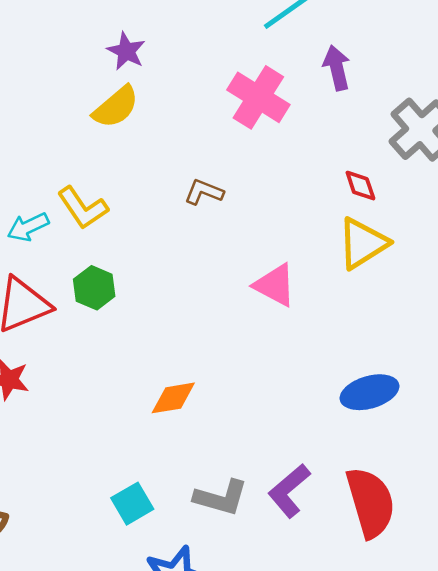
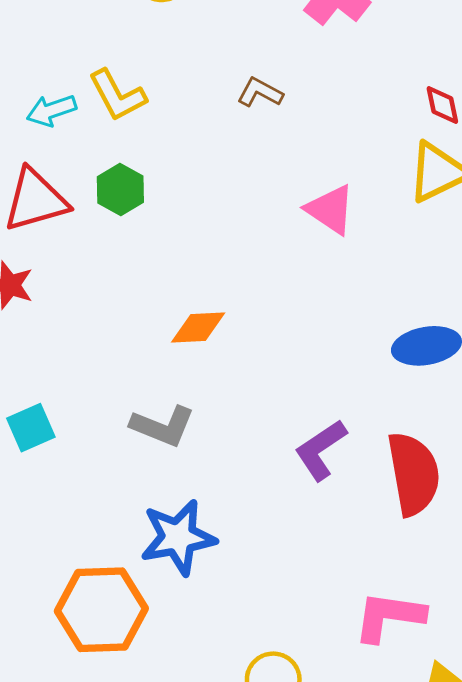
gray L-shape: (221, 498) -> (163, 426), moved
cyan square: (132, 504) -> (31, 428), moved

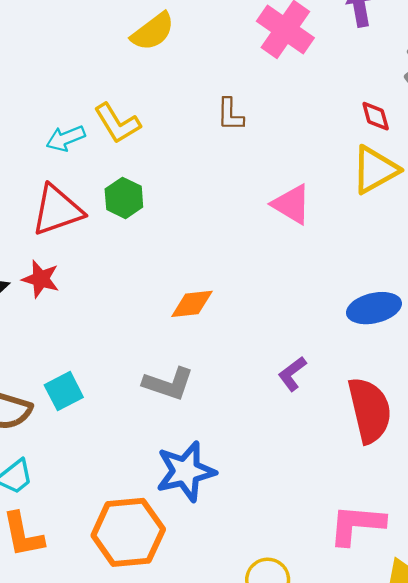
brown L-shape: (260, 92) -> (230, 115), turned -114
purple L-shape: (321, 450) -> (292, 374), moved, size x0.7

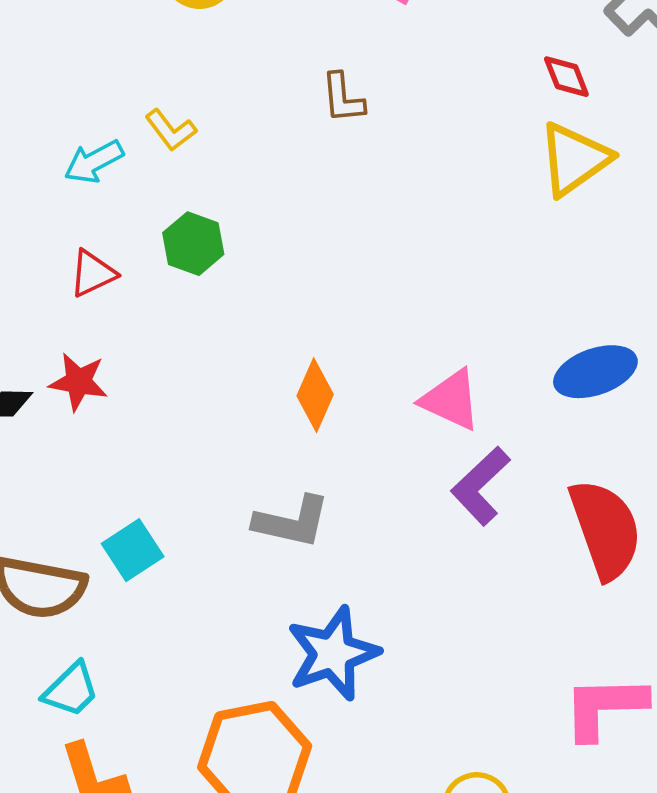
yellow L-shape: (117, 123) -> (171, 130), size x0.7
pink triangle: (291, 204) -> (451, 400), moved
red triangle: (57, 210) -> (93, 273), size x0.6
orange diamond: (192, 304) -> (315, 395), turned -54
purple L-shape: (292, 374) -> (481, 486), size x1.4

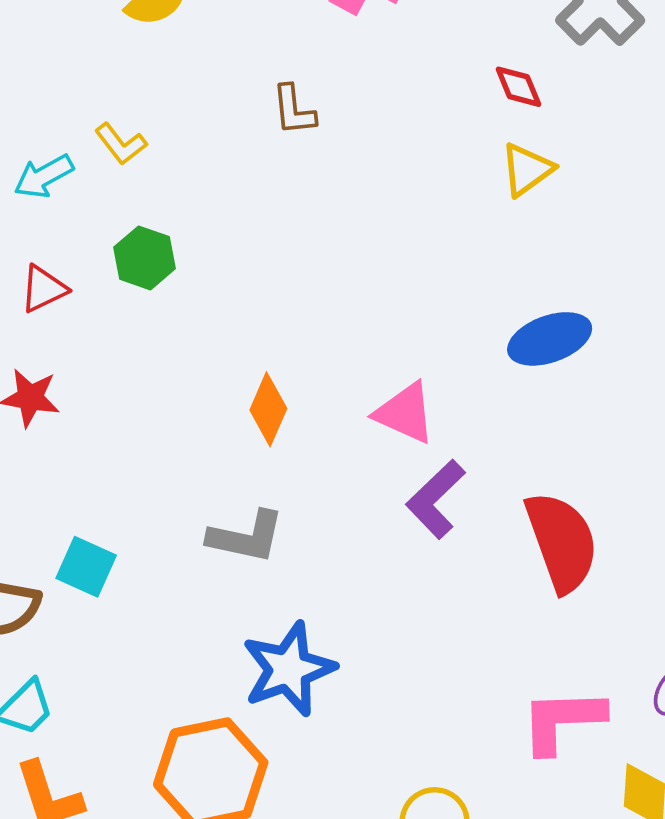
yellow triangle: (574, 159) -> (527, 170), size x0.7
blue ellipse: (595, 372) -> (550, 339), moved
cyan square: (133, 550) -> (86, 567), turned -32

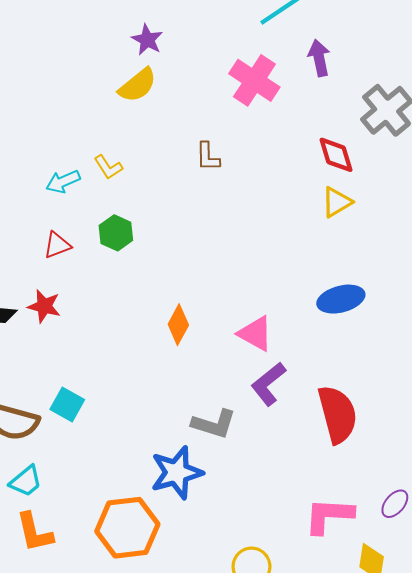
red diamond: (518, 87) -> (336, 155), size x1.4
gray L-shape: (246, 537) -> (214, 424), moved

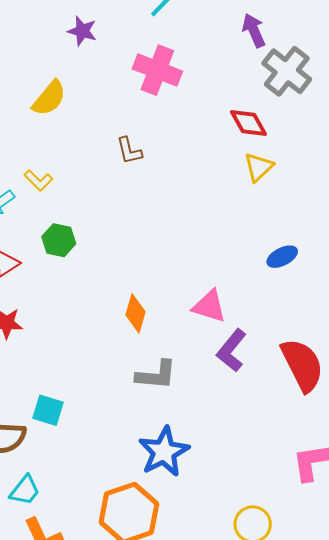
purple star: (147, 40) -> (82, 31), moved
purple arrow: (319, 58) -> (254, 30), moved
blue ellipse: (341, 299) -> (282, 257), size x0.7
gray L-shape: (214, 424) -> (156, 375), moved

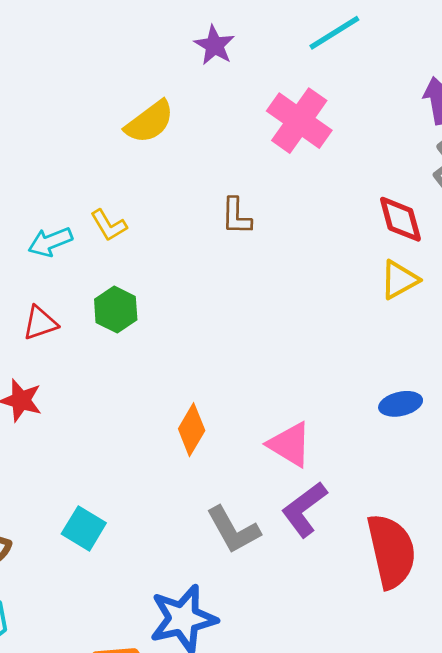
gray L-shape: (156, 375) -> (233, 530), moved, turned 42
cyan square: (48, 410) -> (84, 528), moved

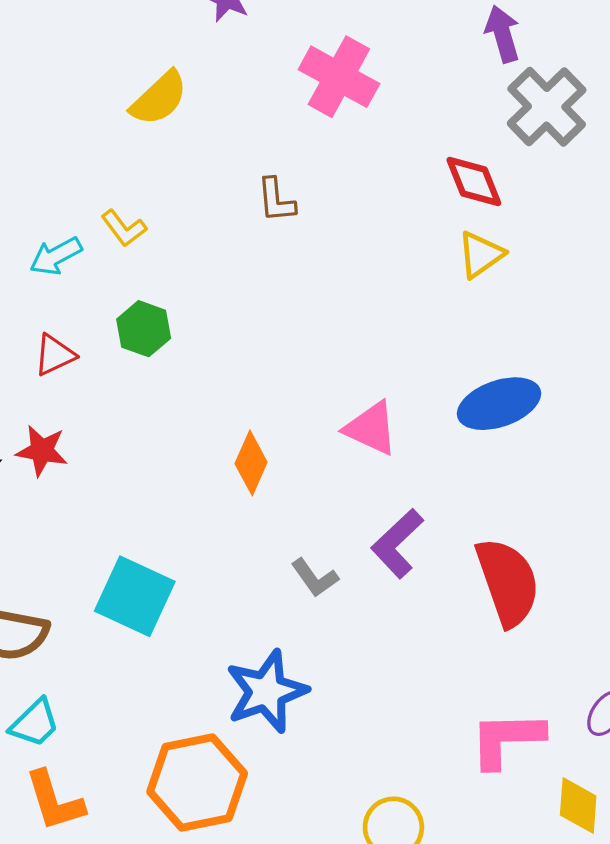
blue ellipse: (401, 404) -> (499, 404), size x1.6
pink triangle: (290, 444) -> (371, 428), moved
cyan square: (84, 528) -> (135, 596), size x1.5
gray L-shape: (233, 530) -> (315, 578), size x0.7

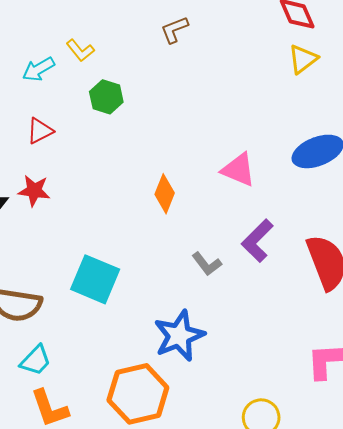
brown L-shape: (276, 200) -> (174, 30), turned 76
green hexagon: (144, 329) -> (106, 97), moved

